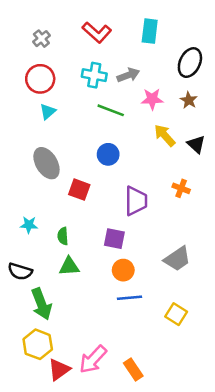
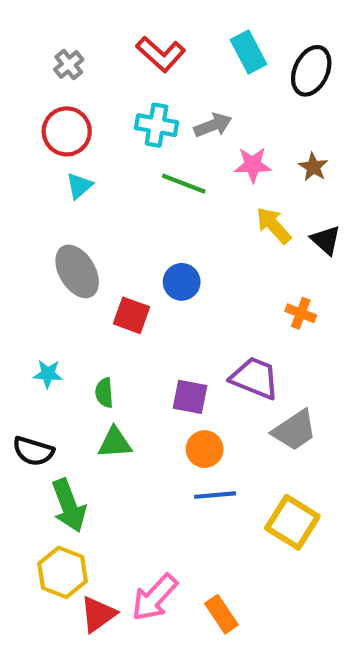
cyan rectangle: (150, 31) -> (249, 52), turned -35
black ellipse: (190, 63) -> (311, 71), moved
blue circle: (108, 154) -> (182, 282), moved
purple trapezoid: (136, 201) -> (255, 378), moved, turned -68
yellow square: (176, 314) -> (292, 522), size x1.4

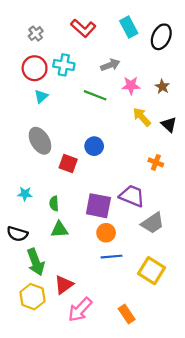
cyan cross: (157, 125) -> (64, 65), moved
purple square: (190, 397) -> (98, 206), size x1.4
red triangle: (98, 614) -> (64, 285), moved
orange rectangle: (221, 614) -> (127, 314), moved

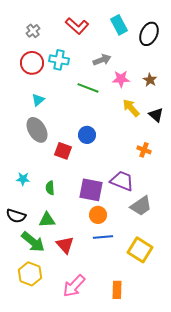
cyan triangle: (41, 96) -> (38, 100), moved
green triangle: (59, 230) -> (47, 220), moved
green arrow: (36, 262) -> (33, 242), turned -30
red triangle: (64, 285) -> (65, 245), moved, turned -36
orange rectangle: (127, 314) -> (117, 290), turned 36

